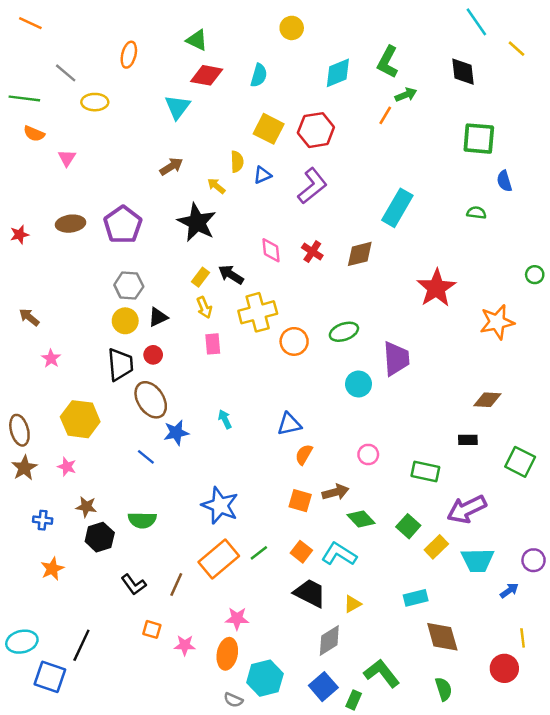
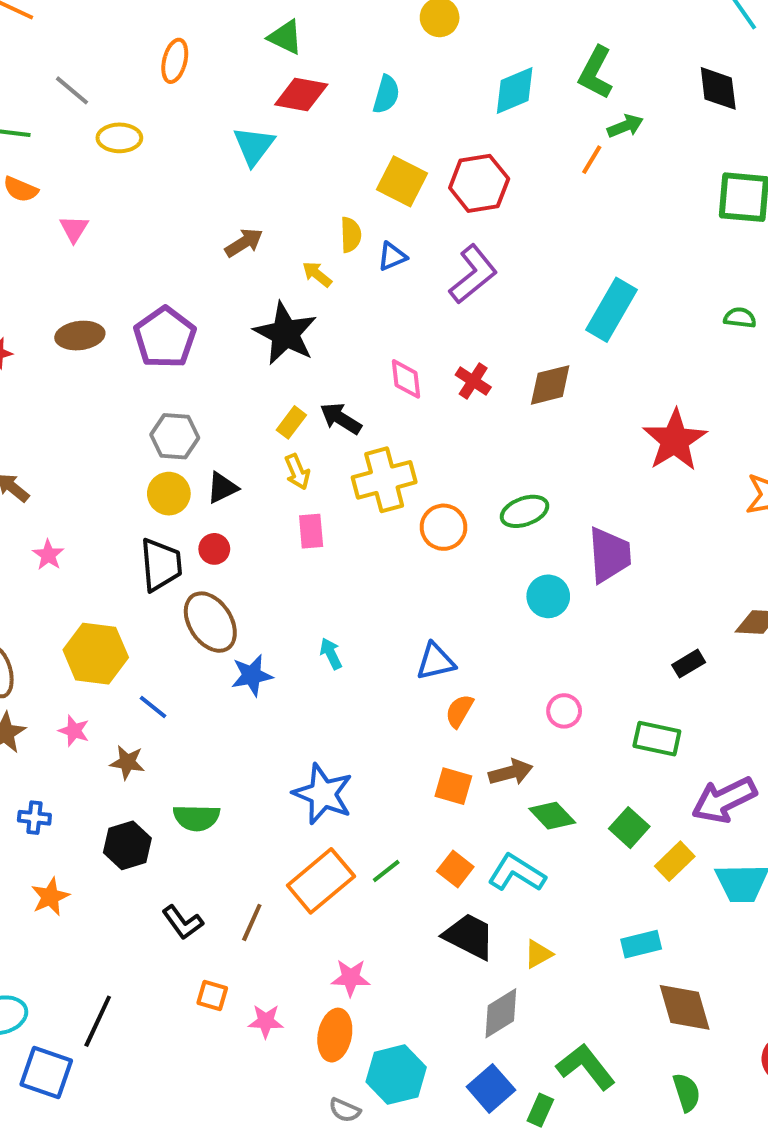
black rectangle: (468, 440) -> (689, 664), moved, turned -30
blue line: (146, 457) -> (153, 707), moved
brown star: (86, 507) -> (127, 762), moved

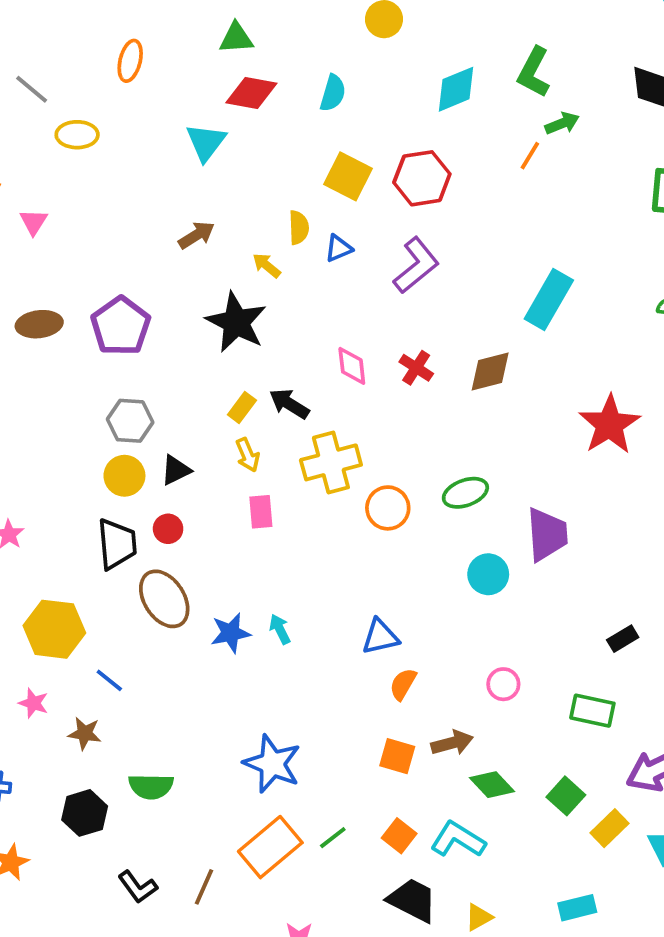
green triangle: (285, 37) -> (236, 38), turned -30
blue star: (252, 675) -> (231, 633), moved

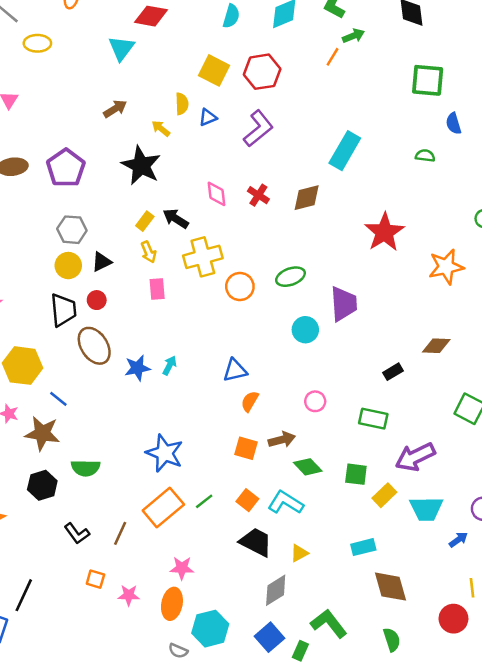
cyan semicircle: (333, 93) -> (231, 16), moved
cyan arrow: (280, 629) -> (169, 366), turned 54
brown star: (85, 733) -> (42, 433), size x1.6
green square: (566, 796) -> (356, 474), turned -35

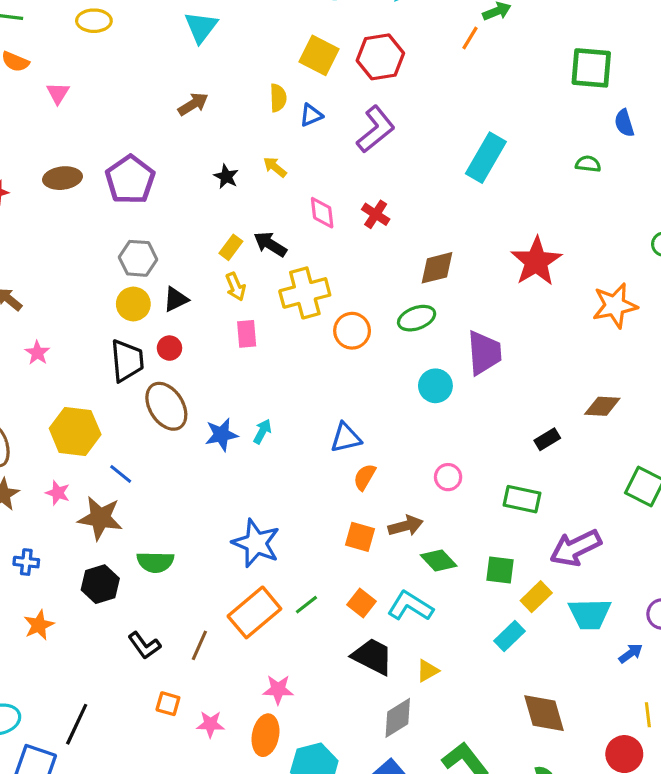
yellow arrow: (161, 128) -> (275, 167), moved
black star: (141, 166) -> (226, 177), size x0.5
brown diamond: (307, 198) -> (437, 268), moved
cyan rectangle: (363, 547) -> (509, 636), moved, turned -30

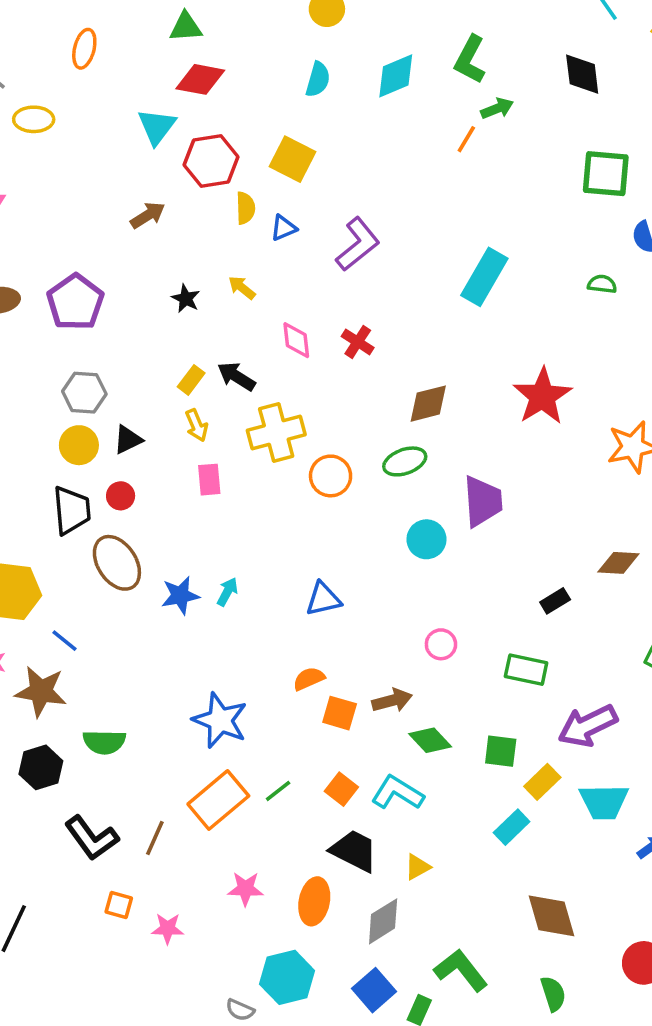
red hexagon: (380, 57) -> (211, 161), moved
orange semicircle: (365, 477) -> (309, 679), moved, turned 36
black L-shape: (144, 645) -> (92, 838), size x1.4
orange ellipse: (265, 735) -> (314, 901), moved

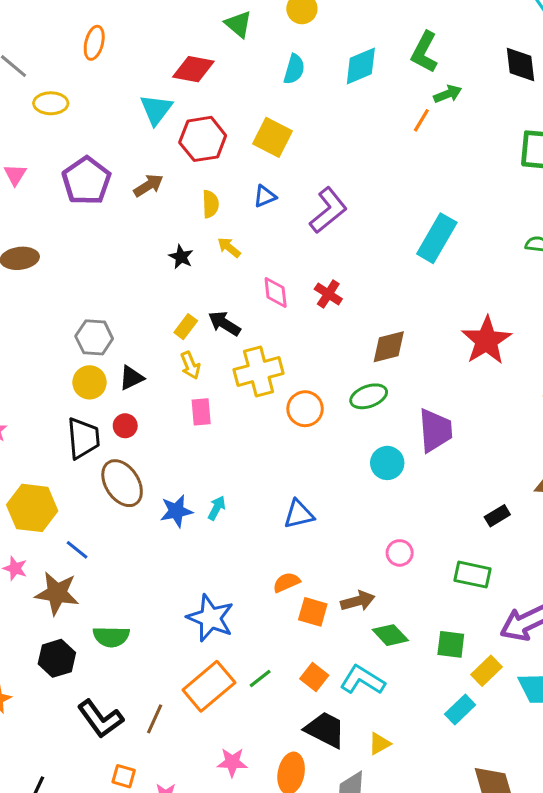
green triangle: (186, 27) -> (238, 24), moved, turned 44
yellow semicircle: (245, 208) -> (210, 204), moved
purple pentagon: (75, 302) -> (86, 181), moved

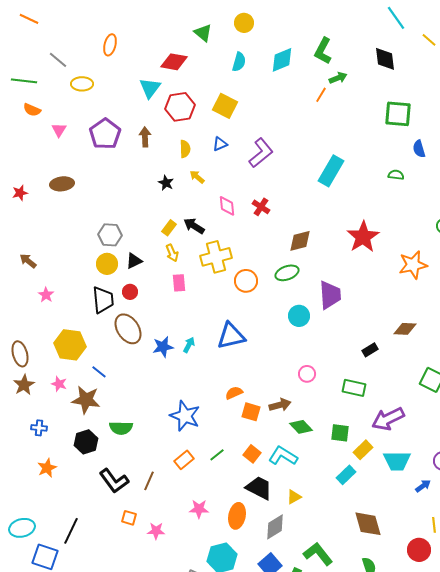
brown arrow: (148, 185) -> (145, 137), turned -60
blue triangle: (299, 514) -> (231, 336), moved, size x1.4
orange rectangle: (209, 686) -> (184, 460), size x0.6

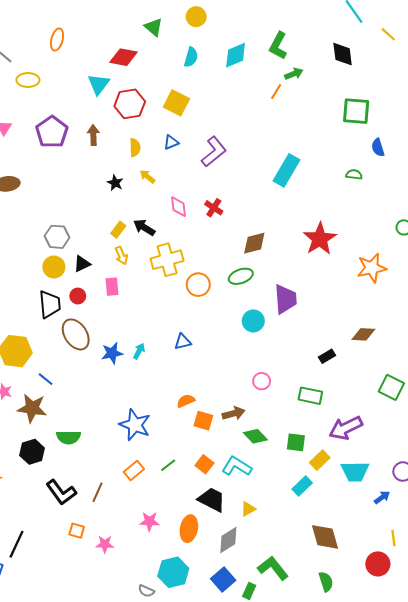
pink rectangle: (179, 283) -> (112, 287), moved
blue triangle: (231, 336) -> (183, 342), size x0.6

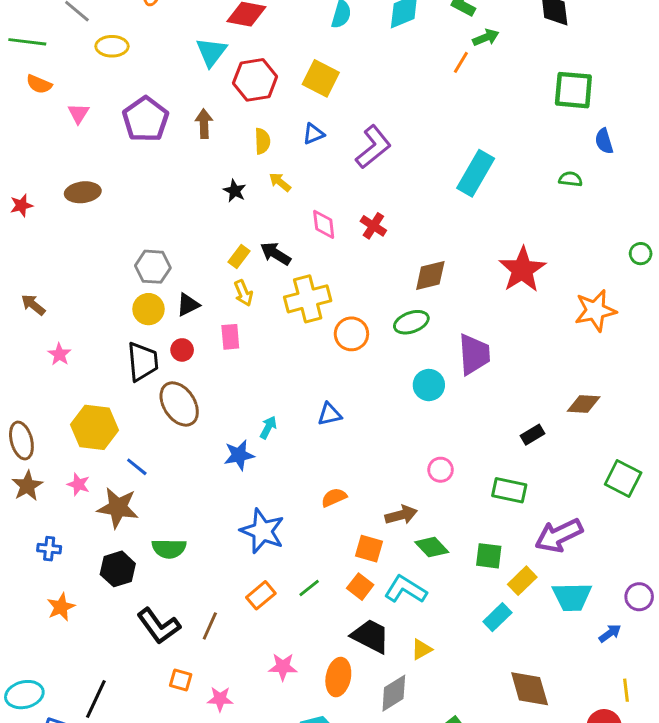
blue star: (112, 353) -> (239, 455), moved
orange square: (203, 421) -> (369, 549), moved

